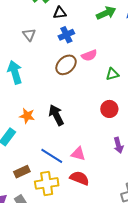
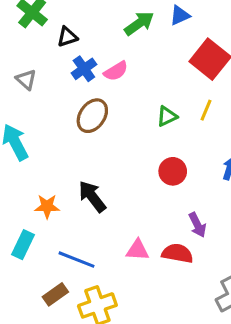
pink semicircle: (89, 55) -> (116, 71), moved
blue line: (52, 156) -> (76, 260), moved
red semicircle: (79, 178) -> (177, 253), moved

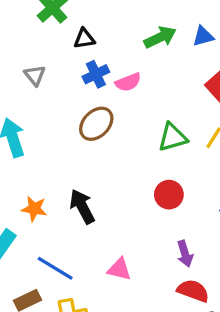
green triangle: (167, 116) -> (172, 137), size x1.4
red semicircle: (177, 253) -> (193, 291), moved

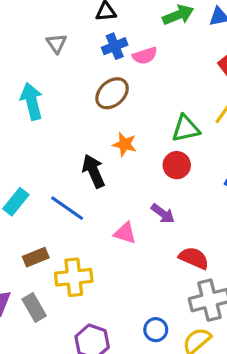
green triangle: (172, 137) -> (186, 129), moved
orange star: (34, 209) -> (125, 144), moved
purple arrow: (185, 254) -> (163, 214), moved, turned -40
blue line: (55, 268) -> (67, 208), moved

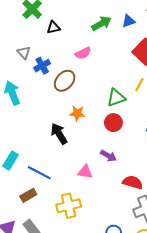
blue cross: (115, 46) -> (42, 66), moved
blue line: (67, 208) -> (39, 173), moved
yellow cross: (74, 277) -> (69, 206), moved

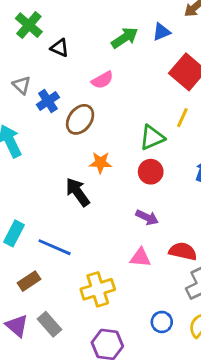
black triangle: (53, 27) -> (60, 48), turned 40
pink triangle: (85, 172) -> (140, 258), moved
brown rectangle: (28, 195) -> (29, 281), moved

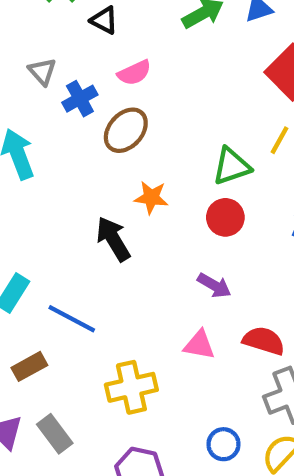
pink semicircle: (102, 80) -> (134, 73), moved

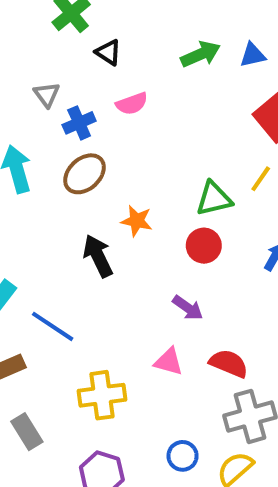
brown ellipse: (126, 130) -> (84, 174), moved

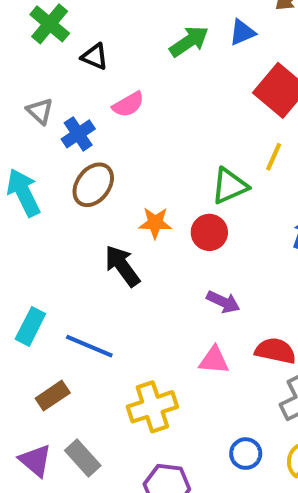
red circle: (204, 246) -> (209, 232), moved

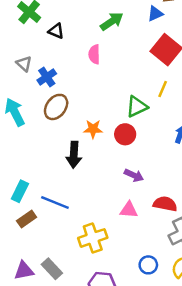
blue triangle: (242, 32) -> (155, 14), moved
pink semicircle: (128, 104) -> (94, 54), moved, turned 120
black arrow: (122, 266) -> (74, 155), turned -140
brown rectangle: (53, 396) -> (27, 219), moved
purple triangle: (35, 460) -> (24, 271), turned -50

